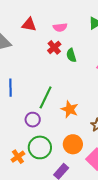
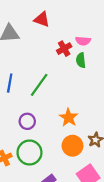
pink semicircle: (60, 27) -> (83, 41), moved
green line: (46, 97) -> (39, 85), moved
orange circle: (73, 144) -> (72, 146), moved

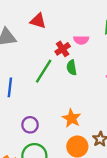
green semicircle: (81, 60) -> (72, 68), moved
green line: (39, 85) -> (44, 71), moved

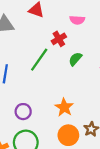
pink semicircle: (81, 40) -> (77, 20), moved
green semicircle: (72, 68) -> (75, 59), moved, turned 48

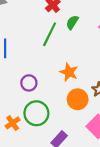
green line: (39, 60) -> (50, 34), moved

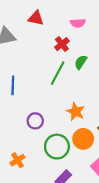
green circle: (36, 113) -> (57, 147), moved

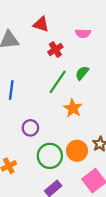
red cross: (62, 44) -> (55, 49), moved
orange star: (76, 112) -> (73, 108), moved

